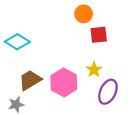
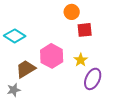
pink hexagon: (64, 82) -> (52, 56), moved

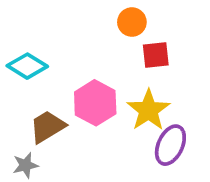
yellow star: (81, 60) -> (148, 110), size x1.6

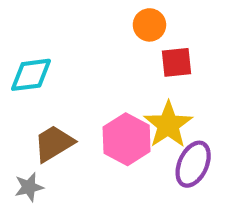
cyan diamond: (27, 66) -> (31, 75), turned -39
pink hexagon: (95, 103) -> (127, 139), moved

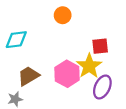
orange circle: (149, 25) -> (63, 15), moved
red square: (176, 62) -> (100, 46), moved

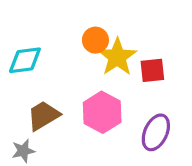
orange circle: (63, 15) -> (95, 40), moved
yellow star: (89, 66) -> (117, 57), moved

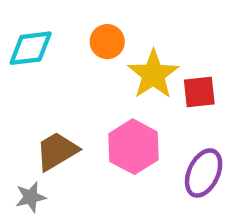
orange circle: (95, 40) -> (107, 42), moved
cyan diamond: (25, 60) -> (31, 48), moved

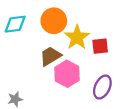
orange circle: (107, 42) -> (54, 21), size x1.5
brown trapezoid: (57, 151) -> (50, 56), moved

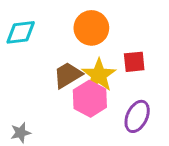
orange circle: (54, 21) -> (91, 28), moved
yellow star: (77, 37) -> (99, 75), moved

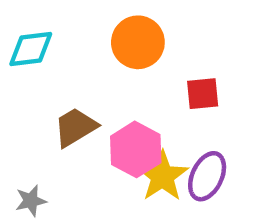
brown trapezoid: (68, 75) -> (75, 127), moved
yellow star: (99, 75) -> (162, 176), moved

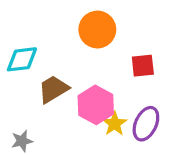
cyan diamond: (31, 49) -> (22, 59), moved
yellow star: (162, 176) -> (115, 124), size x0.7

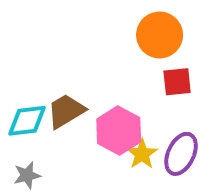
orange circle: (97, 30) -> (160, 35), moved
cyan diamond: (22, 59) -> (27, 121), moved

